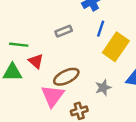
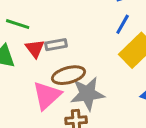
gray rectangle: (64, 31) -> (56, 45), moved
gray star: (103, 88) -> (87, 94), moved, size x1.6

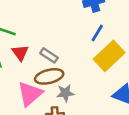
gray rectangle: (56, 45) -> (49, 55), moved, turned 42
gray star: (87, 94) -> (65, 93), size x0.6

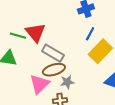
red triangle: (20, 53) -> (35, 33), moved, size x1.5
gray rectangle: (49, 55) -> (53, 53), size x1.5

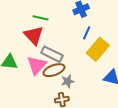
green line: (18, 36) -> (41, 18), moved
pink triangle: (39, 84) -> (37, 65), moved

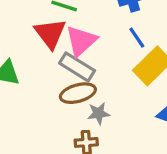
blue line: (87, 33) -> (137, 38), turned -64
pink triangle: (37, 65) -> (81, 41), moved

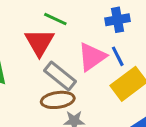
pink triangle: (81, 41) -> (92, 57), moved

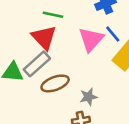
gray rectangle: (60, 76) -> (37, 64), moved, turned -68
brown ellipse: (58, 100) -> (55, 83), moved

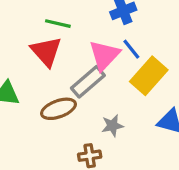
gray rectangle: (37, 64) -> (88, 82), moved
gray star: (88, 97) -> (112, 126), moved

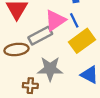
gray star: (112, 126) -> (50, 69), size x1.6

